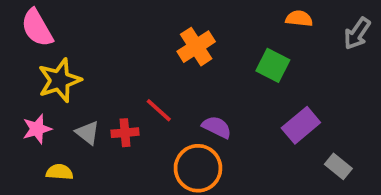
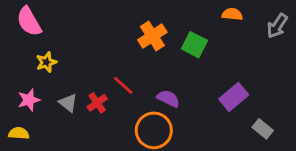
green square: (273, 65) -> (194, 45), moved
yellow star: (59, 80) -> (46, 62), size x0.6
red cross: (125, 133) -> (97, 103), turned -30
yellow semicircle: (59, 172) -> (19, 133), moved

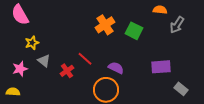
gray arrow: (277, 26) -> (177, 25), moved
purple rectangle: (234, 97) -> (161, 67), turned 36
gray triangle: (68, 103) -> (44, 61), moved

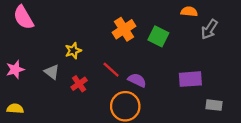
yellow star: (32, 43) -> (73, 51), moved
red line: (85, 59) -> (111, 70), moved
pink star: (20, 69) -> (15, 70), moved
gray rectangle: (181, 89) -> (214, 105), turned -32

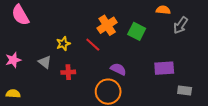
red line: (111, 70) -> (93, 45), moved
red cross: (79, 84) -> (68, 72), turned 32

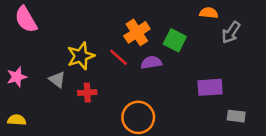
yellow star: (63, 44) -> (81, 56), size x1.5
purple semicircle: (118, 69) -> (151, 63), moved, turned -35

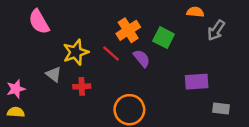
pink semicircle: (26, 19) -> (39, 22), moved
purple semicircle: (151, 63) -> (142, 58), turned 60
pink star: (17, 77) -> (16, 89), moved

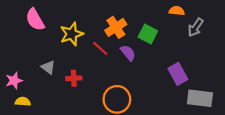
yellow star: (76, 52) -> (72, 34), moved
purple rectangle: (197, 82) -> (178, 74), turned 65
gray rectangle: (221, 108) -> (200, 98), size x1.6
yellow semicircle: (16, 112) -> (23, 102), moved

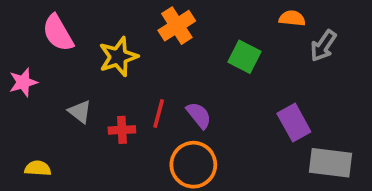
orange cross: (116, 27) -> (177, 26), moved
red line: (100, 48) -> (159, 113), moved, turned 63
purple semicircle: (128, 53) -> (199, 115), moved
pink star: (14, 81) -> (23, 82), moved

